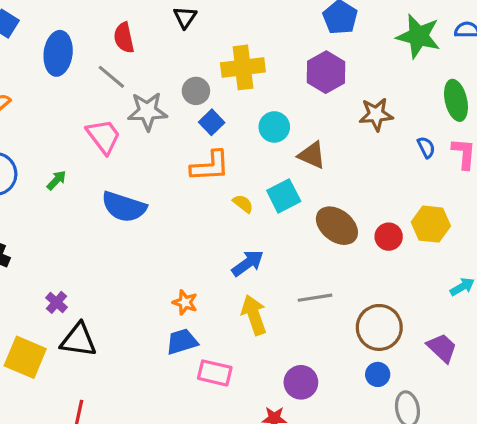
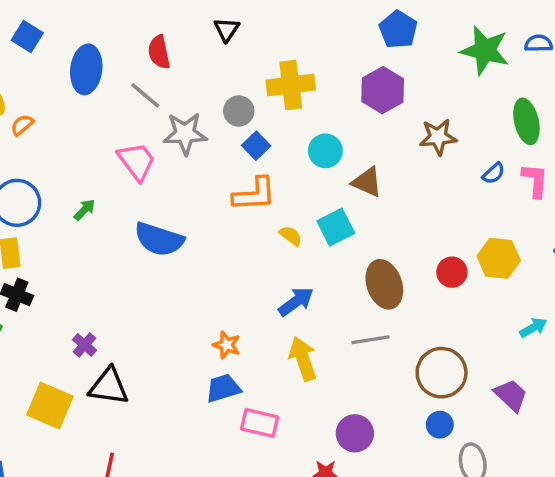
blue semicircle: (426, 147) -> (494, 173), turned 75
brown ellipse: (337, 226) -> (384, 284), moved, turned 33

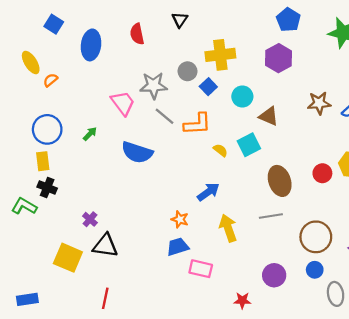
gray line: (145, 95) -> (164, 116), moved
brown star: (438, 137) -> (319, 103), moved
blue square: (256, 146) -> (208, 87), moved
blue arrow: (296, 302) -> (208, 192), moved
purple circle: (355, 433) -> (274, 275), moved

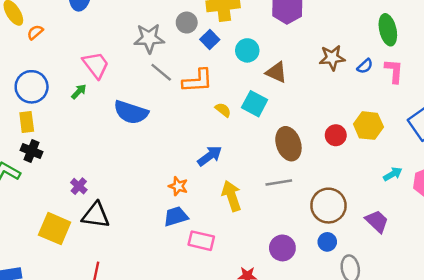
pink trapezoid: (123, 103) -> (96, 65), moved
cyan square: (249, 145) -> (255, 104), turned -35

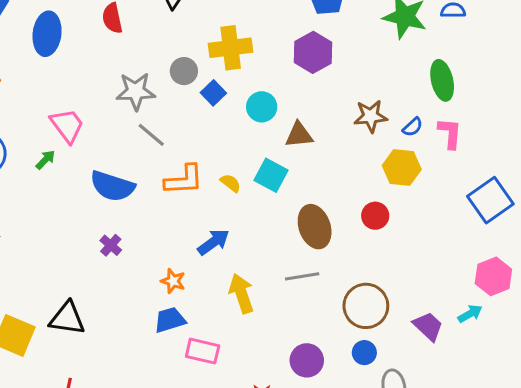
brown triangle: (276, 72) -> (299, 135), turned -30
orange L-shape: (198, 81) -> (184, 180), moved
yellow hexagon: (368, 126) -> (402, 167), moved
cyan arrow: (393, 174) -> (470, 314), moved
purple cross: (79, 186) -> (111, 245), moved

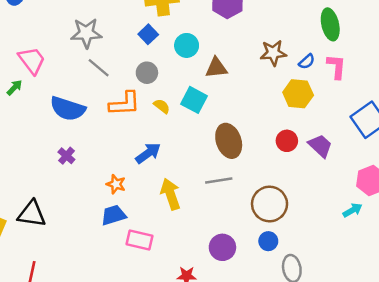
gray circle: (184, 71) -> (147, 73), moved
red circle: (375, 216) -> (287, 141), moved
purple trapezoid: (428, 326) -> (320, 146), moved

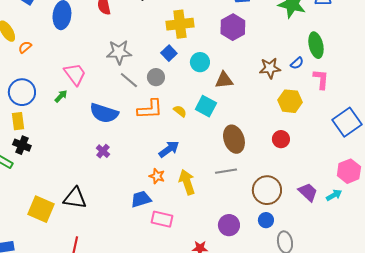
blue semicircle: (307, 62) -> (297, 63), moved
gray circle: (147, 73) -> (156, 77), moved
purple trapezoid: (320, 146) -> (308, 192), moved
orange star: (116, 184) -> (157, 176), moved

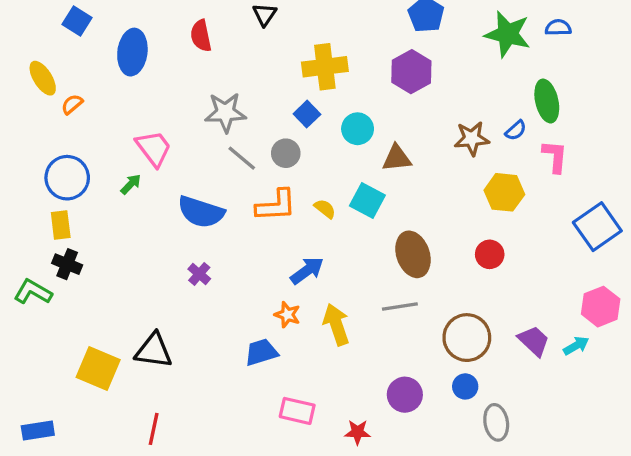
pink rectangle: (162, 219) -> (297, 411), moved

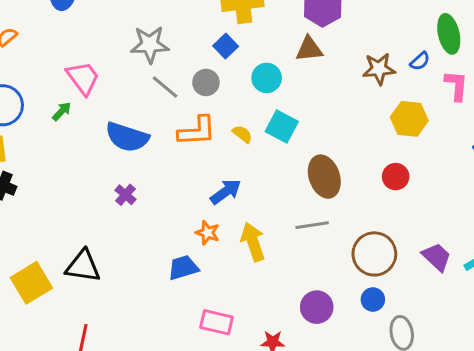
cyan circle: (358, 129) -> (267, 78), moved
brown triangle: (397, 158) -> (309, 49), moved
yellow square: (98, 369) -> (31, 283), turned 36

